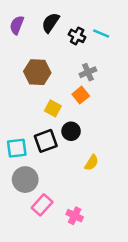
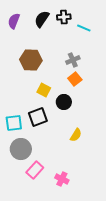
black cross: (77, 36) -> (64, 17), moved, turned -32
orange square: (81, 95) -> (75, 79), moved
black circle: (71, 131) -> (64, 102), moved

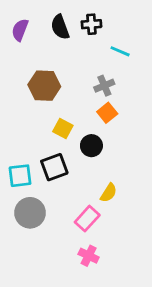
black semicircle: (42, 19) -> (60, 27), turned -54
cyan line: (84, 28) -> (120, 51), moved
pink rectangle: (35, 170) -> (87, 219), moved

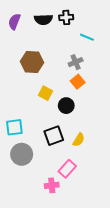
black semicircle: (60, 27) -> (43, 20), turned -72
black square: (54, 167) -> (54, 136), moved
pink rectangle: (87, 219) -> (67, 169), moved
pink cross: (89, 256) -> (52, 185), moved, turned -32

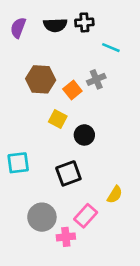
orange square: (78, 82) -> (72, 90), moved
yellow semicircle: (79, 140) -> (115, 195), moved
gray circle: (22, 154) -> (42, 217), moved

